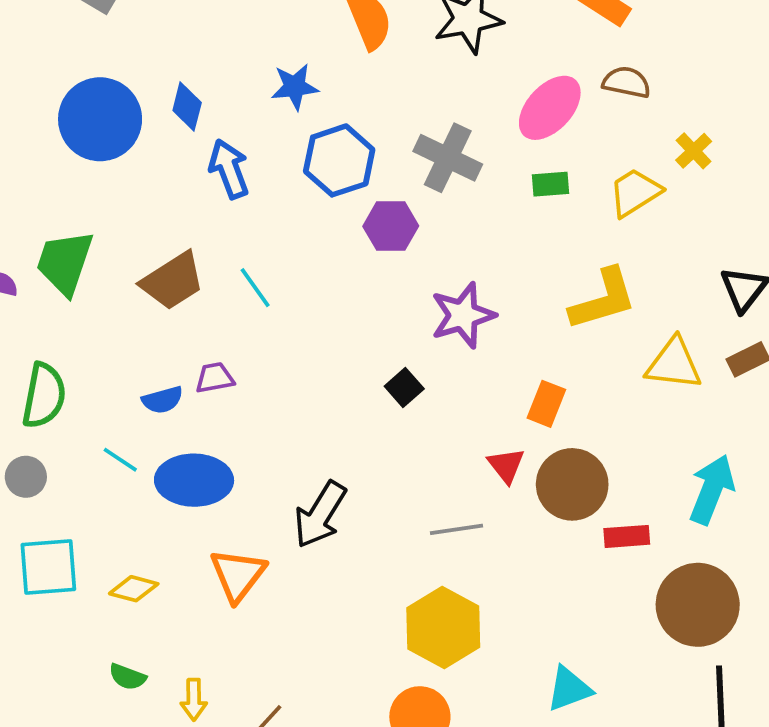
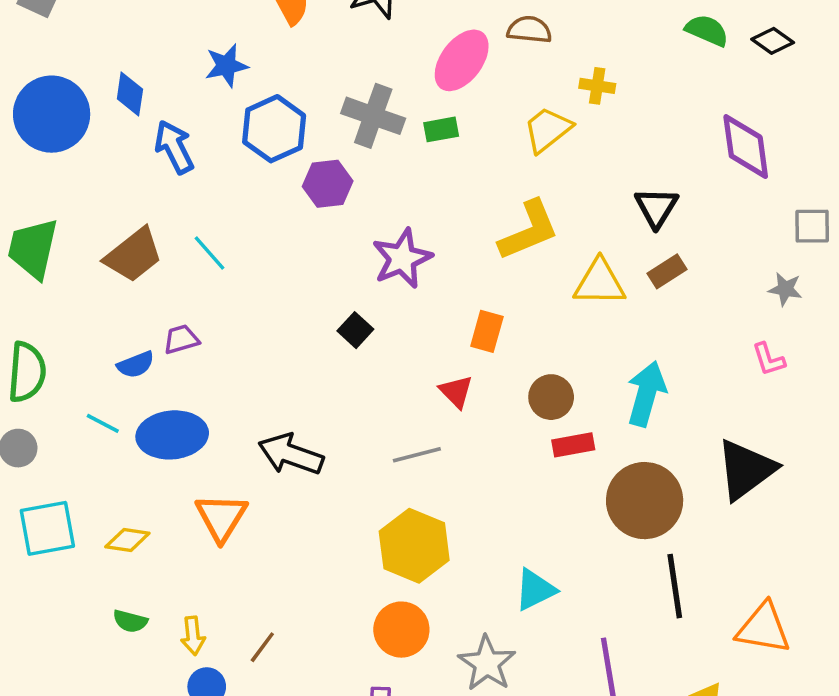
yellow cross: (694, 151) -> (597, 86), turned -32
green rectangle: (550, 184) -> (441, 129), moved
brown circle: (572, 484) -> (551, 397), moved, size x0.7
black arrow: (320, 515) -> (291, 454), turned 84

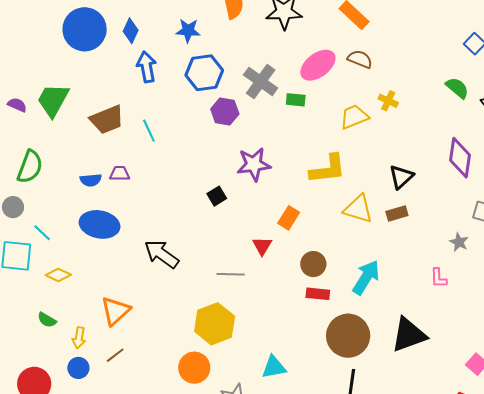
cyan line: (103, 423) -> (42, 233), moved
orange triangle: (221, 517) -> (115, 311), moved

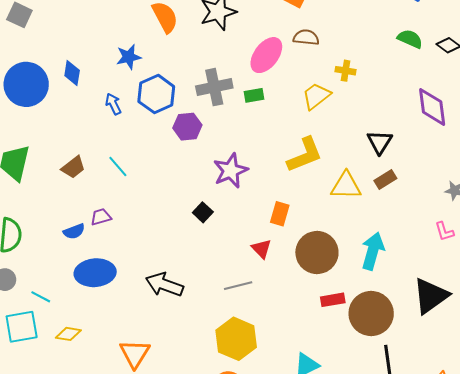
blue arrow: (147, 67) -> (113, 104), moved, size x0.7
gray cross: (261, 82) -> (214, 87), turned -32
brown trapezoid: (107, 120) -> (73, 167), size x0.7
brown circle: (313, 264) -> (317, 252), size x1.6
red rectangle: (318, 294) -> (333, 300), moved

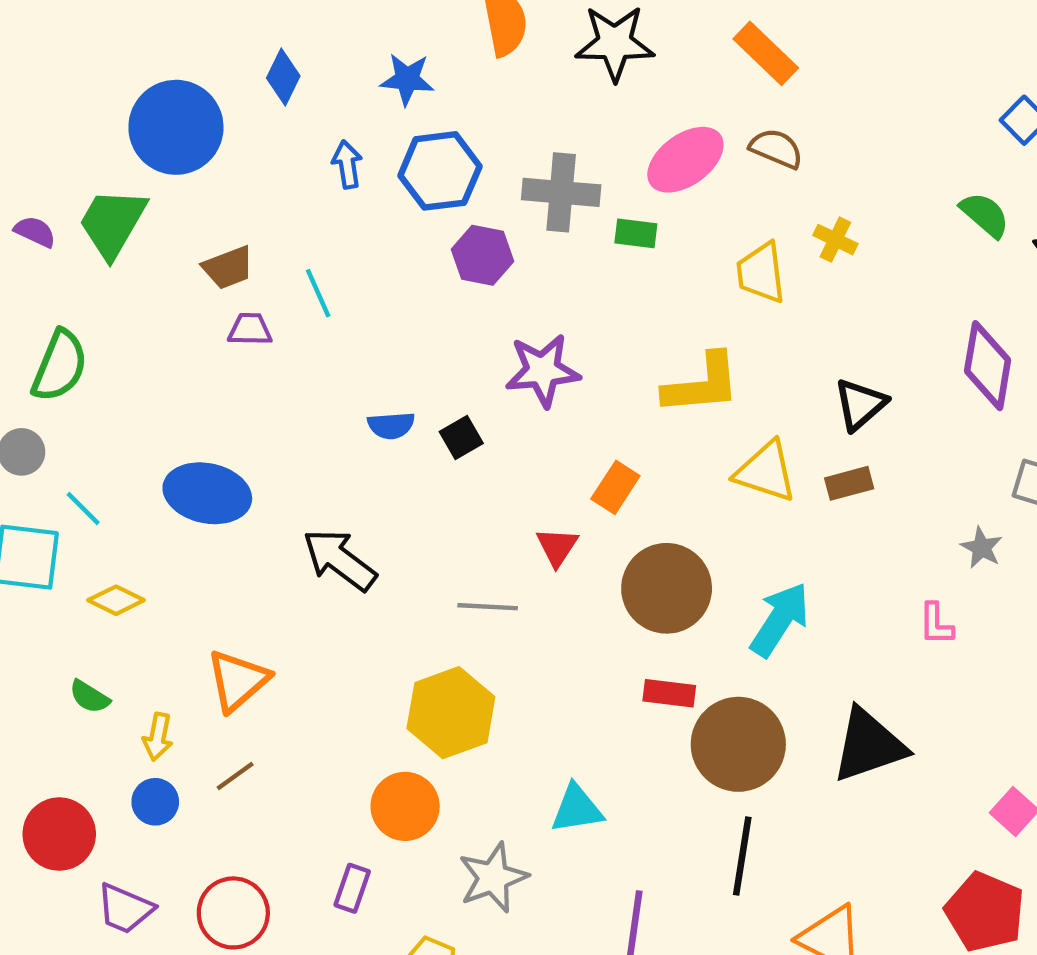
blue circle: (26, 84) -> (176, 127), moved
yellow trapezoid: (316, 96) -> (761, 273), turned -76
purple trapezoid: (101, 217) -> (250, 329), moved
blue semicircle: (74, 231) -> (391, 425), moved

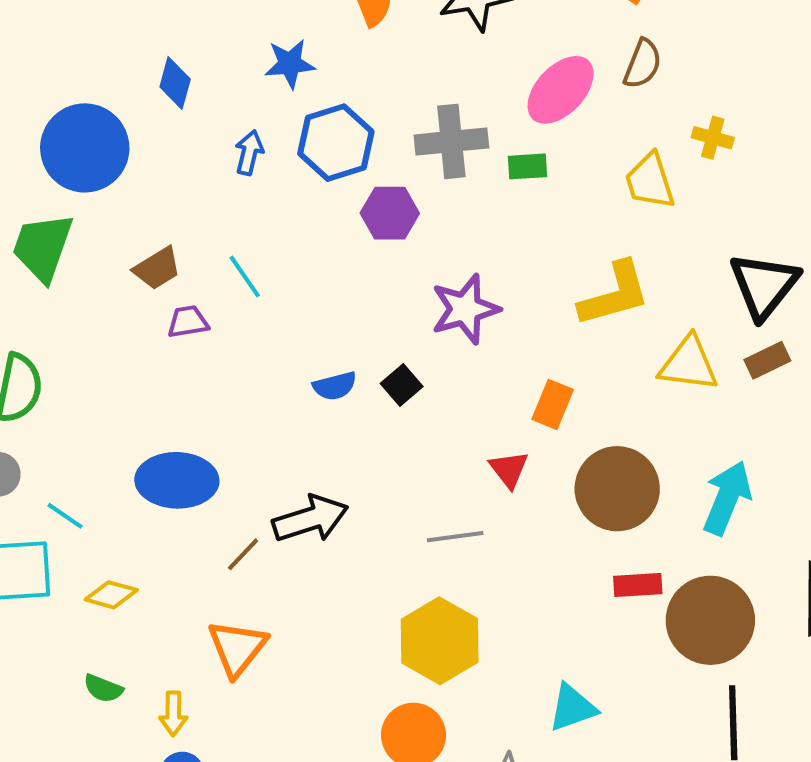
brown semicircle: (776, 149) -> (643, 64), turned 99
blue arrow: (347, 164) -> (249, 153), turned 33
black triangle: (860, 404) -> (764, 285), size x1.4
black arrow: (340, 560) -> (310, 519), turned 136
brown line: (235, 776) -> (243, 554), moved

